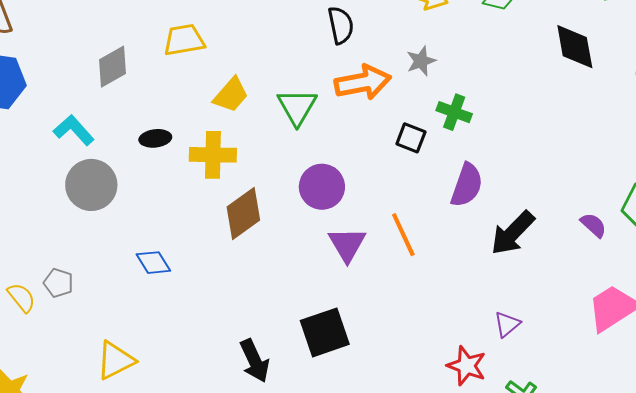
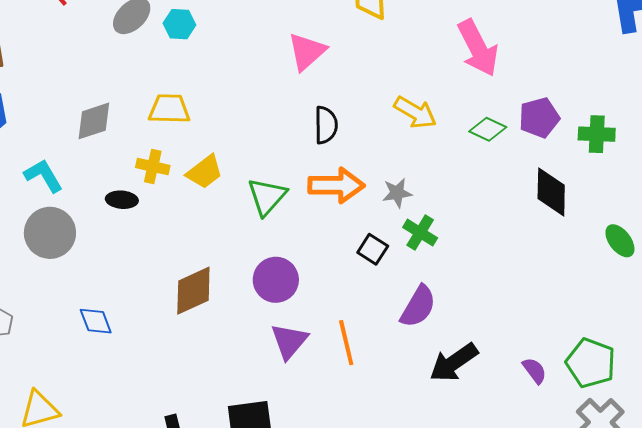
gray star: (421, 61) -> (397, 193), moved
yellow cross: (213, 155) -> (153, 167), moved, size x0.7

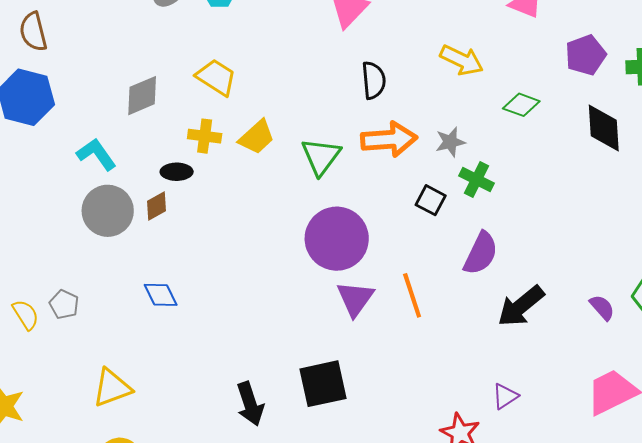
yellow trapezoid: (169, 109) -> (216, 77), turned 36
green diamond: (488, 129) -> (521, 105), moved
purple circle: (276, 280) -> (337, 239), size x1.4
brown diamond: (193, 291) -> (157, 206), moved, size x0.6

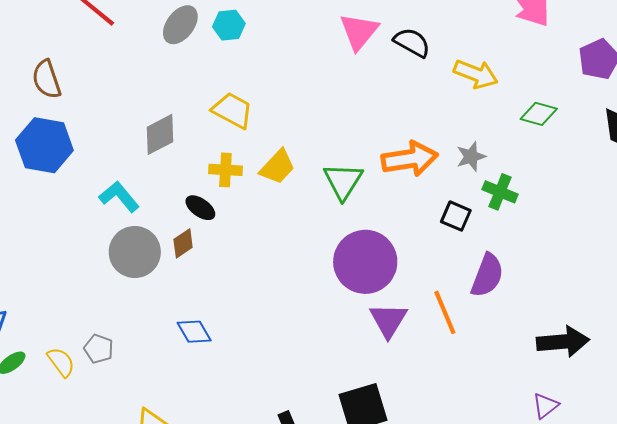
black semicircle: (374, 80) -> (412, 42), moved, turned -51
black ellipse: (177, 172) -> (200, 208), turned 40
purple semicircle: (481, 253) -> (487, 275), moved
black arrow: (521, 306) -> (563, 342), moved, turned -141

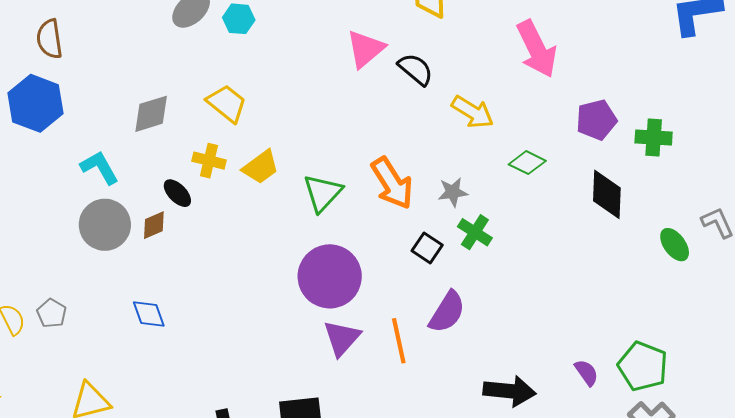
orange arrow: (410, 159) -> (392, 183), turned 56

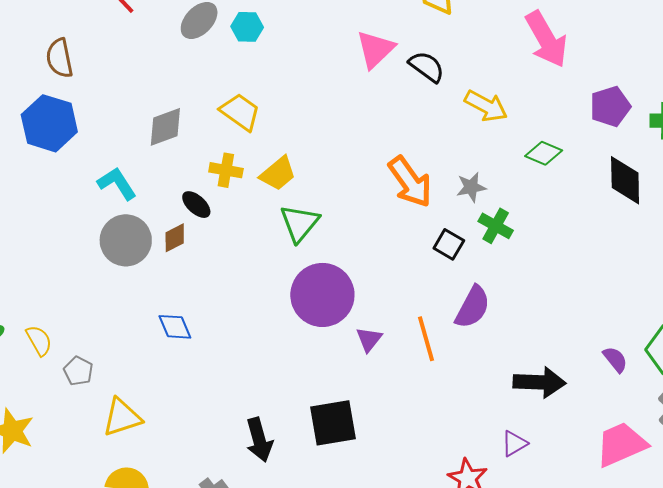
green triangle: (323, 193) -> (300, 223), moved
purple circle: (330, 276) -> (322, 295), moved
gray pentagon: (52, 313) -> (78, 371), moved
purple triangle: (342, 338) -> (369, 339), size x0.7

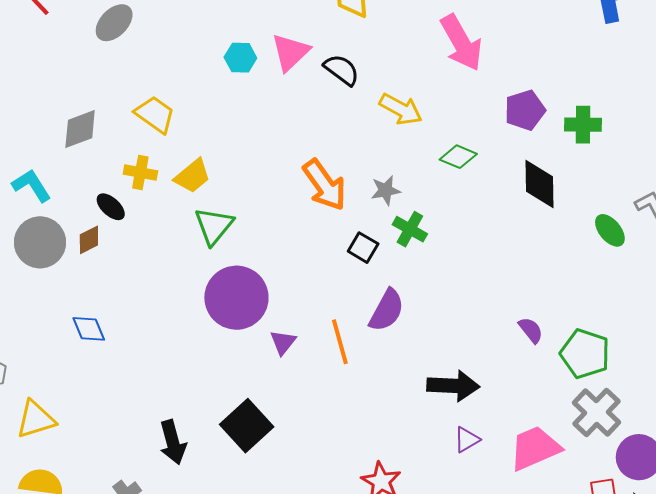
cyan hexagon: (247, 27) -> (240, 58), moved
purple semicircle: (615, 359) -> (531, 330), moved
black square: (333, 423) -> (247, 426), turned -33
purple triangle: (514, 444) -> (467, 440), moved

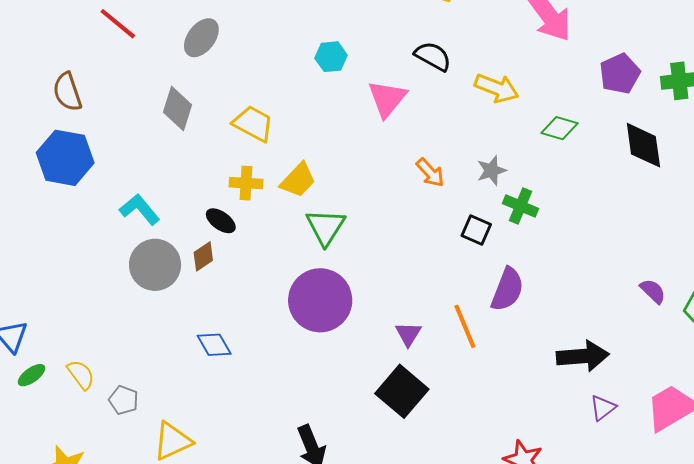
pink triangle: (290, 52) -> (387, 99), moved
gray diamond: (80, 129) -> (178, 108), moved, turned -45
orange arrow: (325, 185) -> (430, 173), size x0.6
purple circle: (236, 298) -> (320, 300), moved
black square: (247, 426) -> (402, 391), moved

